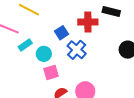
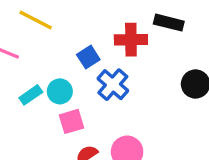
cyan rectangle: (25, 45) -> (31, 95), moved

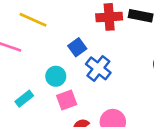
red cross: (131, 40) -> (109, 17), moved
cyan rectangle: (31, 95) -> (24, 99), moved

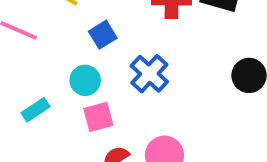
blue square: (77, 47) -> (103, 35), moved

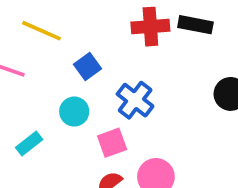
pink square: (98, 117) -> (112, 143), moved

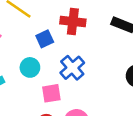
red cross: (150, 27) -> (73, 21), moved

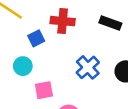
blue cross: (72, 68) -> (88, 67), moved

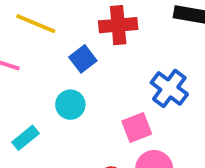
pink square: (44, 90) -> (137, 128), moved

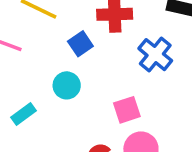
blue cross: (169, 88) -> (155, 55), moved

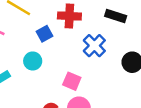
pink square: (127, 110) -> (72, 81), turned 36

